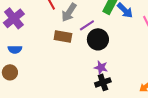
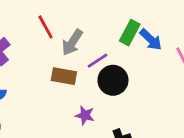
purple star: (101, 67) -> (85, 115), moved

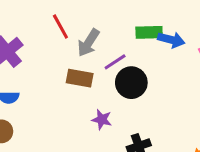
green rectangle: (130, 33) -> (149, 32), turned 60
blue arrow: (151, 40) -> (171, 40), turned -30

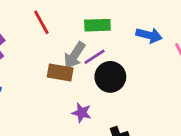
green rectangle: (149, 32) -> (97, 25), moved
gray arrow: (88, 43) -> (74, 55), moved

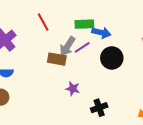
blue arrow: (149, 35) -> (101, 33), moved
black circle: (110, 77) -> (112, 58), moved

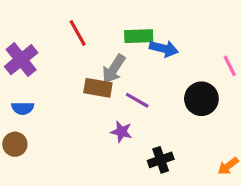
purple line: (82, 47) -> (137, 100), moved, turned 63
black circle: (112, 58) -> (201, 99), moved

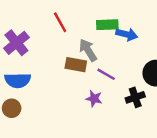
gray arrow: (114, 69) -> (88, 50), turned 115
blue semicircle: (23, 108) -> (18, 80), size x1.5
black cross: (161, 160) -> (135, 97), moved

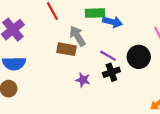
purple line: (106, 74) -> (108, 56), moved
black cross: (135, 97) -> (111, 72), moved

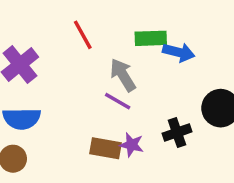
brown rectangle: (67, 49) -> (105, 148), moved
purple line: (108, 56) -> (118, 101), moved

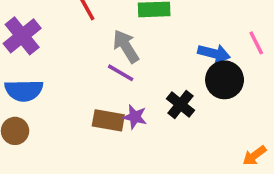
blue arrow: (179, 52) -> (214, 53), moved
black cross: (177, 133) -> (181, 104), turned -32

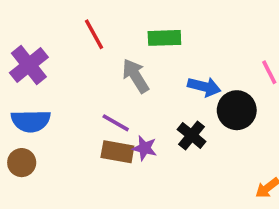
blue arrow: (214, 53) -> (204, 87), moved
purple line: (121, 73) -> (116, 123), moved

